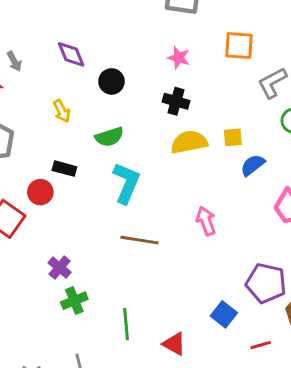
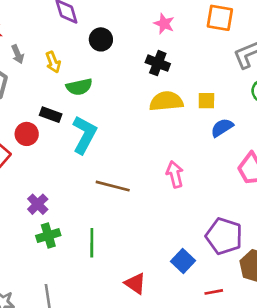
gray arrow: (14, 61) -> (18, 54), moved
green semicircle: (109, 137) -> (79, 87), moved
cyan L-shape: (126, 183) -> (84, 135), moved
green line: (126, 324) -> (92, 243), moved

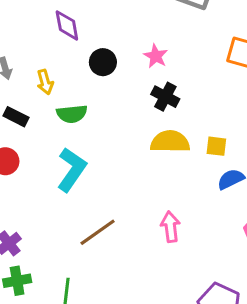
pink star: (164, 24) -> (156, 56), moved
black rectangle: (51, 115) -> (16, 117), moved
brown line: (113, 186) -> (98, 232), turned -56

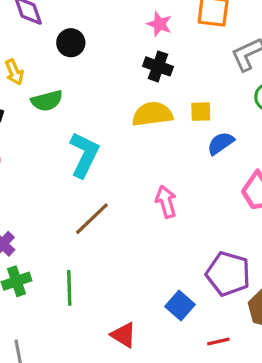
pink star: (156, 56) -> (159, 24), moved
black cross: (165, 97) -> (158, 66), moved
cyan L-shape: (72, 170) -> (84, 155), moved

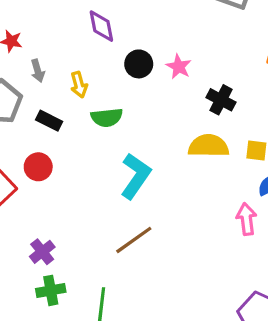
pink star: (159, 24) -> (179, 67), moved
pink arrow: (166, 202) -> (246, 219), moved

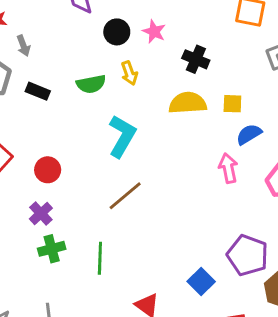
yellow arrow: (79, 85) -> (129, 73), moved
red circle: (38, 167) -> (48, 170), moved

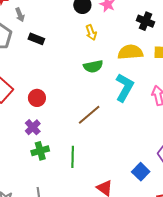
black cross: (196, 59) -> (145, 21), moved
green semicircle: (91, 84) -> (93, 66), moved
black rectangle: (38, 91) -> (36, 39), moved
cyan L-shape: (122, 136) -> (125, 88), moved

